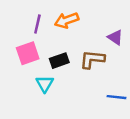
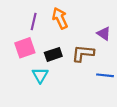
orange arrow: (67, 20) -> (60, 18), turned 85
blue line: (117, 97) -> (105, 75), moved

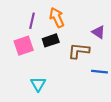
black rectangle: (53, 54) -> (51, 40), moved
cyan triangle: (40, 75) -> (38, 84), moved

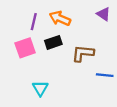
orange arrow: (57, 18) -> (60, 18), turned -42
purple triangle: (98, 32) -> (104, 14), moved

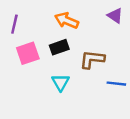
purple line: (34, 22) -> (14, 24), moved
cyan triangle: (40, 88) -> (61, 82), moved

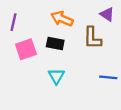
black rectangle: (59, 47) -> (55, 44), turned 30
brown L-shape: (92, 59) -> (92, 38), moved, turned -95

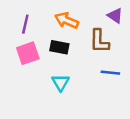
purple line: (14, 22) -> (25, 24), moved
blue line: (108, 77) -> (110, 73), moved

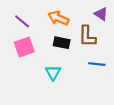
purple line: (25, 24) -> (22, 21), turned -63
black rectangle: (59, 47) -> (62, 43), moved

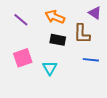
pink square: (24, 47) -> (23, 58), moved

